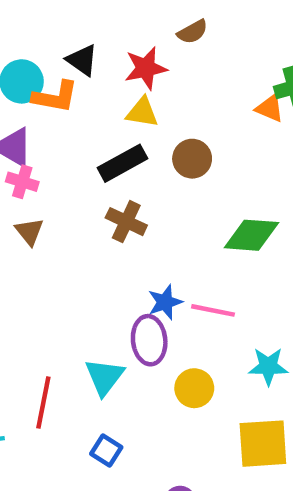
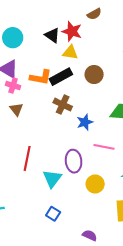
black triangle: (82, 60) -> (52, 35), moved
red star: (146, 68) -> (72, 31), turned 30
orange L-shape: (55, 97) -> (41, 77), moved
blue star: (165, 302) -> (85, 122), moved
red line: (43, 402) -> (27, 158), moved

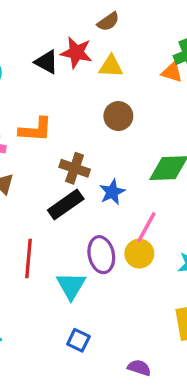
yellow triangle: (70, 52) -> (111, 66), moved
black rectangle: (61, 77) -> (66, 204), moved
pink line: (104, 147) -> (146, 227), turned -66
yellow circle: (95, 184) -> (139, 254), moved

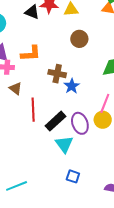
blue star: (112, 192) -> (72, 86), moved
black rectangle: (66, 204) -> (56, 121), moved
red line: (28, 258) -> (33, 110), moved

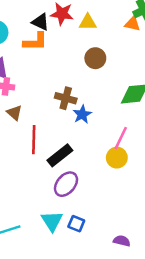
orange L-shape: (31, 53) -> (35, 42), moved
purple ellipse: (80, 123) -> (66, 184), moved, turned 55
cyan triangle: (64, 144) -> (52, 221), moved

